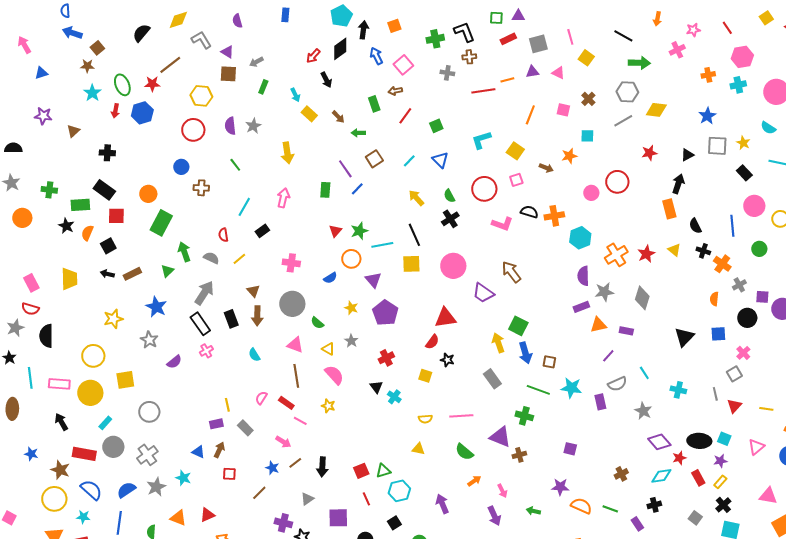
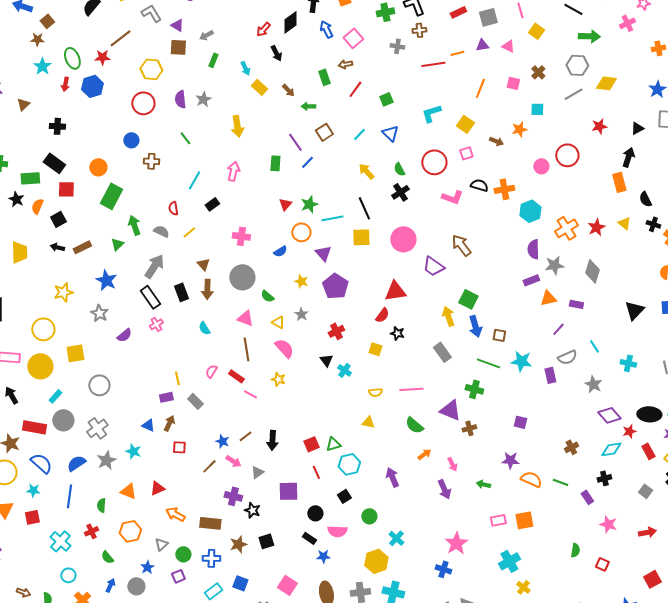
pink arrow: (283, 442) -> (233, 461), moved

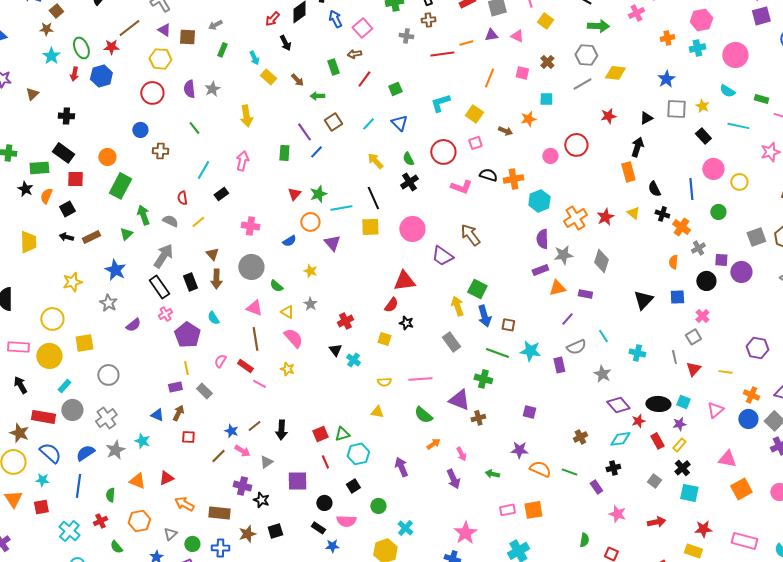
purple triangle: (177, 25) -> (164, 30), moved
purple pentagon: (335, 286) -> (187, 335), moved

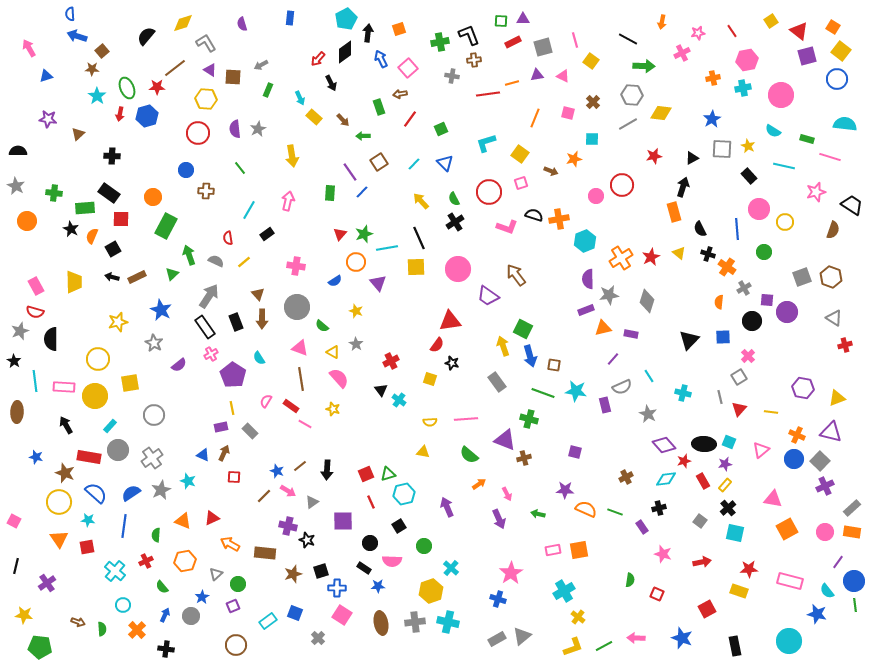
blue cross: (220, 548) -> (337, 588), moved

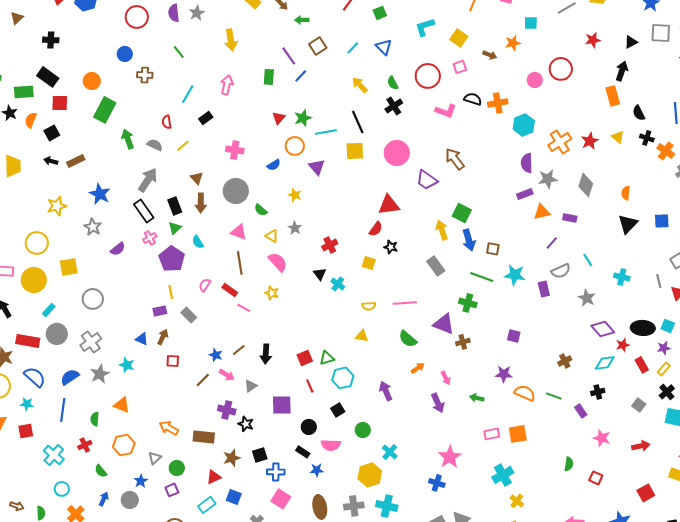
green triangle: (172, 274) -> (175, 228), moved
orange semicircle: (719, 302) -> (626, 193), moved
red triangle: (212, 518) -> (214, 477), moved

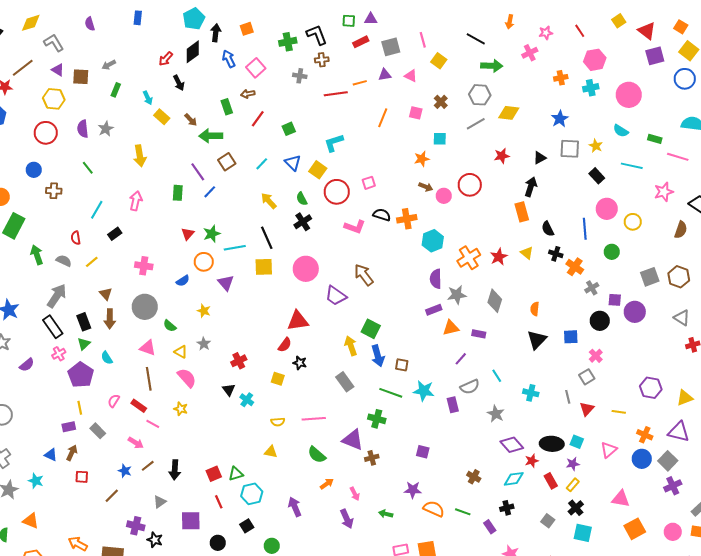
green arrow: (302, 20) -> (211, 136), size x1.6
yellow square: (459, 38) -> (318, 170), moved
brown arrow: (490, 55) -> (426, 187), moved
brown cross: (565, 361) -> (474, 477), turned -32
pink arrow: (227, 375) -> (136, 443), moved

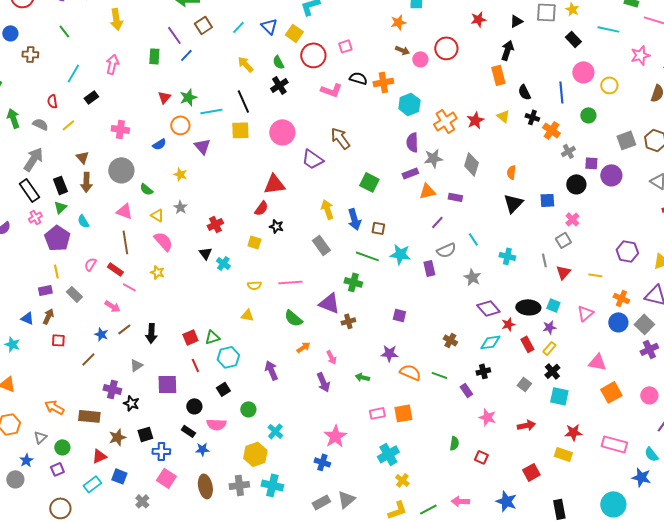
green square: (371, 329) -> (369, 182), moved

